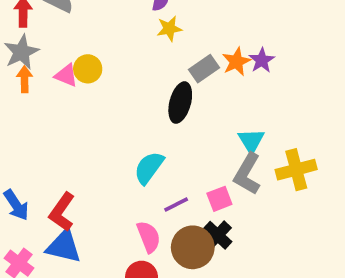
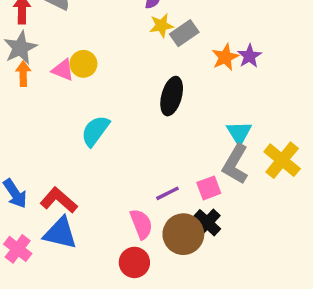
gray rectangle: (204, 69) -> (184, 33), moved
cyan semicircle: (149, 168) -> (95, 131), moved
yellow cross: (296, 170) -> (282, 160), turned -36
red L-shape: (62, 212) -> (59, 200), turned 96

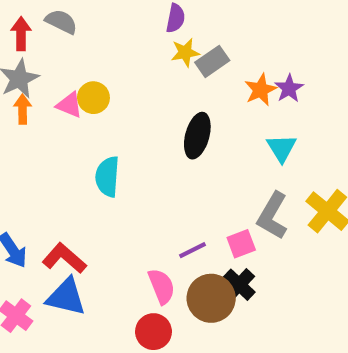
cyan semicircle: (95, 131) -> (107, 177), turned -32
cyan triangle: (239, 133) -> (282, 148), moved

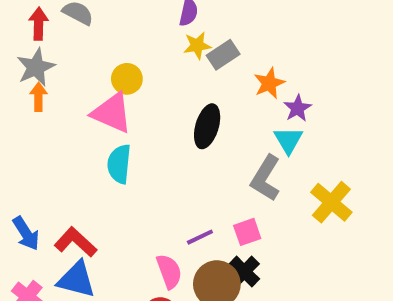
purple star: (289, 88) -> (297, 108), moved
yellow circle: (93, 98) -> (127, 79), moved
pink triangle: (69, 105) -> (112, 113), moved, size x1.6
gray L-shape: (273, 216) -> (266, 178), moved

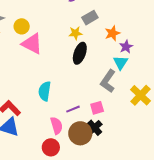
yellow star: (197, 46) -> (75, 33), moved
yellow circle: (127, 79) -> (22, 26), moved
cyan semicircle: (119, 164) -> (45, 91), moved

